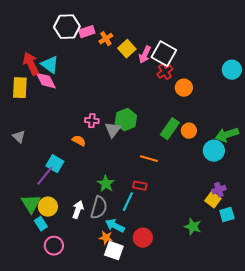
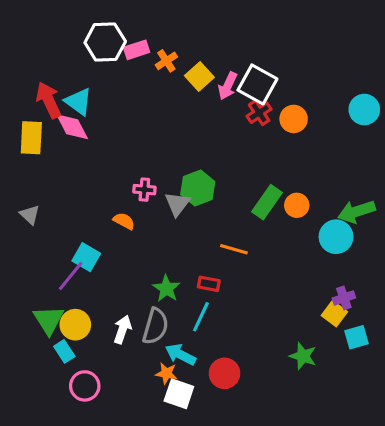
orange circle: (184, 88) -> (294, 119), moved
red rectangle: (140, 186) -> (209, 284), moved

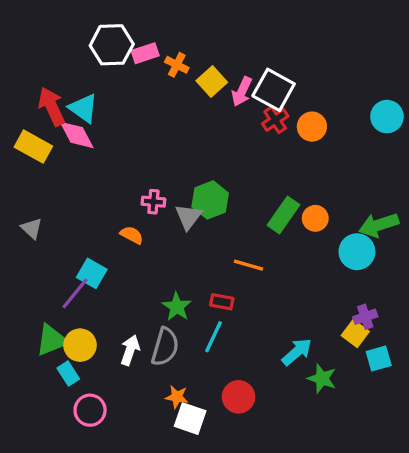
orange cross: (166, 61) -> (177, 65), turned -30
yellow rectangle: (31, 138) -> (33, 147), turned -64
green triangle: (49, 320) -> (52, 340), turned 40
cyan arrow: (181, 354) -> (297, 352), moved, turned 112

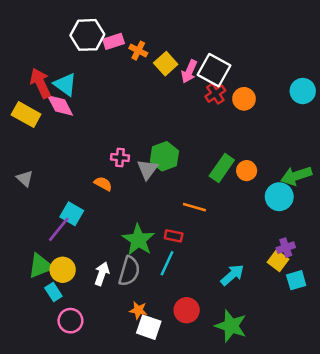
green star: (177, 307) -> (138, 240), size x1.4
green star: (322, 378) -> (231, 326), moved, size x1.4

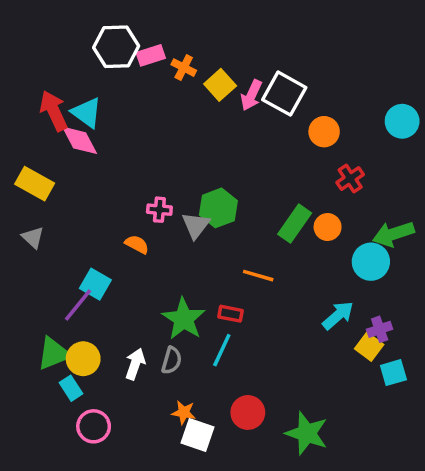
red cross: (215, 94) -> (350, 178), moved
yellow rectangle: (26, 114) -> (35, 184), moved
gray semicircle: (129, 271) -> (172, 360), size x0.7
cyan arrow: (232, 275) -> (338, 315), moved

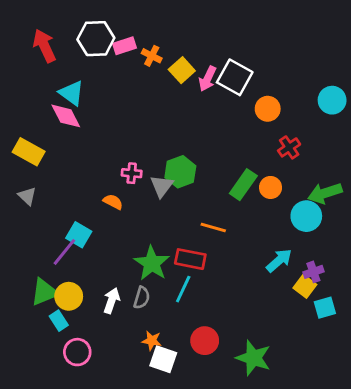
red arrow: (54, 111) -> (44, 46), moved
red rectangle: (230, 314) -> (190, 259), size x1.5

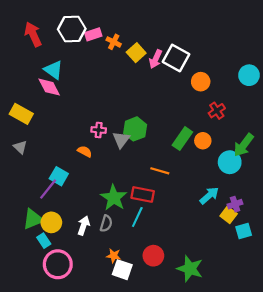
green arrow: (325, 193) -> (244, 145), turned -35
pink circle: (77, 352) -> (58, 264), size x1.4

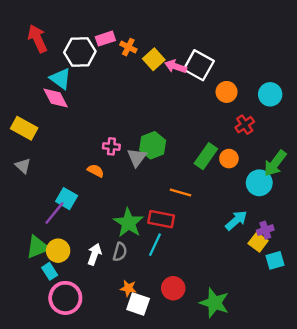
white hexagon: (72, 29) -> (80, 52), moved
pink arrow: (156, 59) -> (176, 66), turned 84
cyan circle: (249, 75) -> (270, 94), moved

